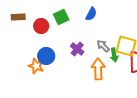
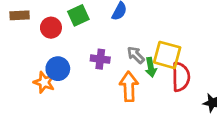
purple cross: (77, 49) -> (100, 59), turned -32

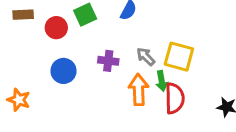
green arrow: (151, 67) -> (162, 81), moved
red semicircle: (181, 77) -> (175, 98), moved
orange star: (44, 82) -> (19, 100), moved

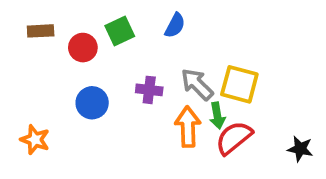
gray arrow: (146, 57) -> (197, 84), size x1.4
red semicircle: (175, 98) -> (234, 138), turned -128

